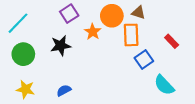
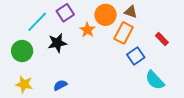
cyan line: (18, 23) -> (37, 22), moved
orange rectangle: (131, 35) -> (124, 33), turned 30

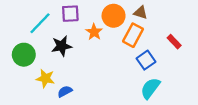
purple square: (65, 13) -> (70, 14), turned 30
cyan semicircle: (155, 80) -> (150, 88), moved, turned 80
yellow star: (24, 84) -> (45, 78), moved

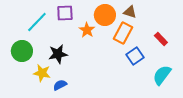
black star: (62, 46) -> (58, 54), moved
cyan semicircle: (150, 88) -> (162, 75), moved

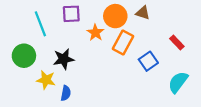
cyan line: (37, 22) -> (40, 24), turned -65
orange rectangle: (123, 33) -> (123, 42), moved
blue semicircle: (60, 85) -> (66, 93), turned 128

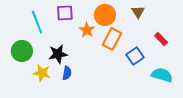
brown triangle: (143, 13) -> (138, 12), moved, turned 40
cyan semicircle: (178, 82) -> (162, 75), turned 70
blue semicircle: (66, 93) -> (67, 73), moved

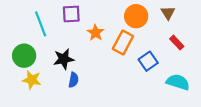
brown triangle: (138, 12) -> (168, 13), moved
orange circle: (105, 15) -> (136, 16), moved
yellow star: (42, 73) -> (32, 80), moved

